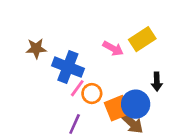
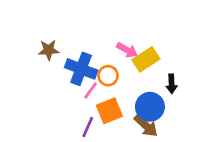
yellow rectangle: (142, 39) -> (146, 59), moved
orange circle: (92, 94) -> (108, 76), moved
orange square: (117, 108) -> (109, 111), moved

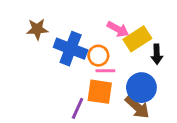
black arrow: (172, 84) -> (157, 54), moved
pink line: (91, 91) -> (105, 71), moved, turned 54
orange square: (109, 111) -> (100, 92), turned 30

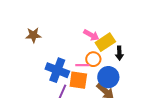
blue cross: (71, 49) -> (57, 70), moved
orange circle: (98, 56) -> (93, 59), moved

